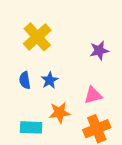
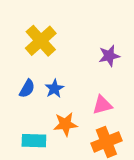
blue semicircle: (25, 80) -> (27, 89), turned -140

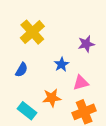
blue star: (54, 89) -> (61, 64), moved
cyan rectangle: (34, 141) -> (27, 111), turned 36

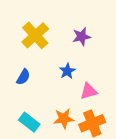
purple star: (86, 44) -> (82, 37), moved
orange star: (52, 98) -> (64, 119), moved

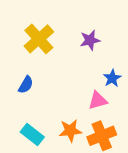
blue star: (67, 71) -> (112, 78), moved

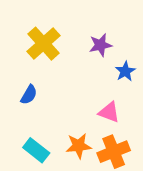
blue star: (112, 78) -> (125, 71), moved
pink triangle: (98, 100) -> (109, 112), turned 36

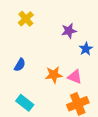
yellow cross: (43, 44) -> (26, 19), moved, size x0.7
orange star: (79, 146) -> (54, 75), moved

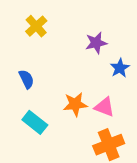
blue semicircle: (20, 65) -> (26, 79), moved, turned -56
cyan rectangle: (25, 103) -> (35, 122), moved

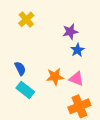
blue star: (120, 68) -> (77, 50), moved
blue semicircle: (26, 79) -> (20, 68), moved

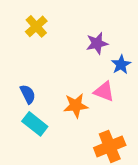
blue star: (77, 50) -> (121, 65), moved
pink triangle: (76, 79) -> (104, 91), moved

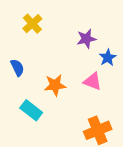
blue semicircle: (28, 94) -> (17, 68), moved
orange star: (76, 106) -> (55, 85), moved

